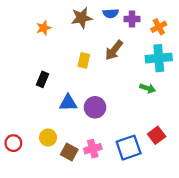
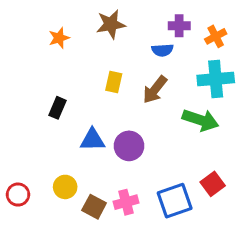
blue semicircle: (111, 13) -> (162, 50), moved
brown arrow: (114, 50) -> (155, 90), moved
green arrow: (148, 88) -> (200, 120), size x1.6

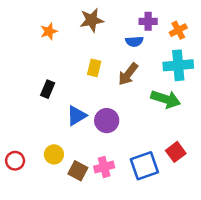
blue triangle: (93, 140) -> (77, 116), turned -30

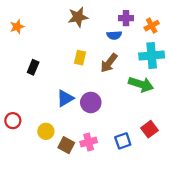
orange star: (49, 31) -> (17, 27), moved
black rectangle: (48, 89) -> (33, 67), moved
red circle: (15, 161) -> (13, 121), moved
blue square: (144, 166) -> (123, 141), size x0.7

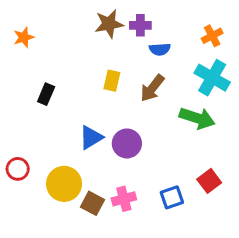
purple cross: (126, 18) -> (140, 25), moved
cyan cross: (152, 55) -> (212, 78), turned 35
yellow circle: (46, 131) -> (64, 184), size x1.5

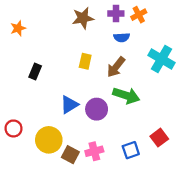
purple cross: (140, 25) -> (116, 13), moved
orange cross: (212, 36) -> (139, 15), moved
green arrow: (197, 118) -> (126, 95), moved

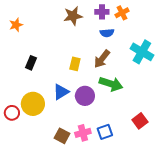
yellow rectangle: (85, 61) -> (75, 64), moved
yellow circle: (49, 140) -> (33, 104), moved
blue square: (131, 150) -> (105, 132), moved

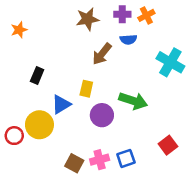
brown arrow: (102, 59) -> (102, 54), moved
yellow rectangle: (75, 64) -> (86, 89), moved
blue triangle: (61, 92) -> (61, 104), moved

